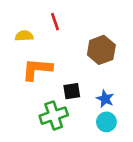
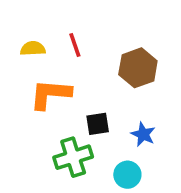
red line: (55, 22) -> (75, 45), moved
cyan circle: (106, 122) -> (127, 175), moved

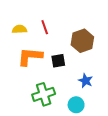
black square: (98, 124) -> (58, 61), moved

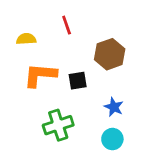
red line: (45, 27) -> (67, 25), moved
cyan circle: (76, 105) -> (112, 139), moved

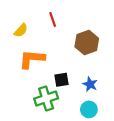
yellow semicircle: (26, 39) -> (21, 30), turned 136
black square: (78, 81) -> (61, 80), moved

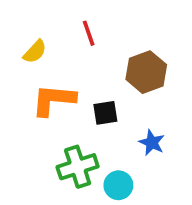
black square: (61, 80) -> (105, 113), moved
cyan circle: (89, 109) -> (118, 185), moved

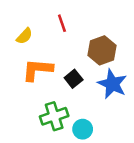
black square: (105, 113) -> (74, 79), turned -30
blue star: (152, 143) -> (112, 84), moved, size x1.6

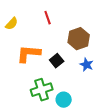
yellow semicircle: (24, 36) -> (12, 24), moved
blue star: (112, 84) -> (87, 65), size x0.6

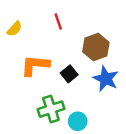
blue star: (87, 65) -> (106, 79), size x1.5

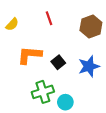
brown hexagon: (96, 47) -> (91, 26), moved
blue star: (106, 79) -> (89, 66), turned 30

